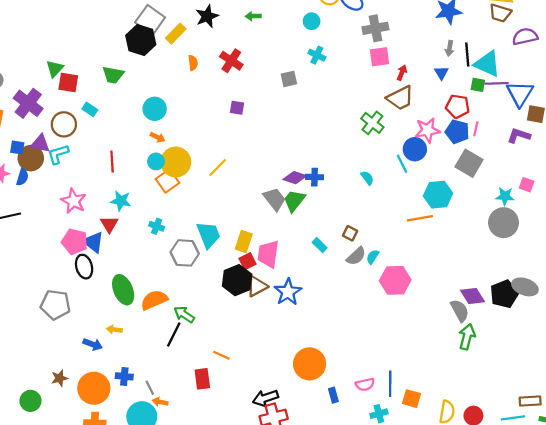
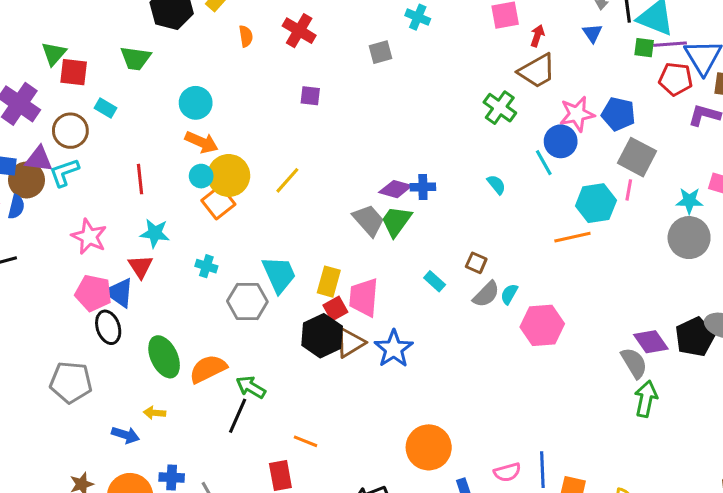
red pentagon: (458, 106) -> (676, 79), moved
pink line: (476, 129) -> (629, 190), moved
orange arrow: (158, 137) -> (202, 142), size x1.5

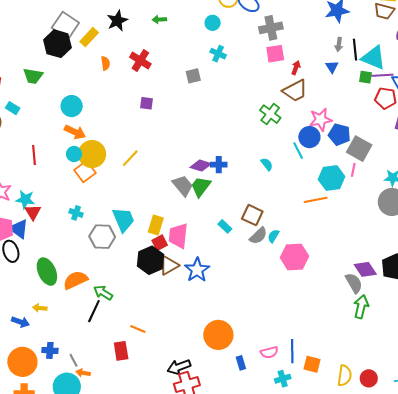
blue pentagon: (618, 114) -> (339, 135), moved
cyan star: (155, 233) -> (25, 200), moved
brown square: (476, 263) -> (252, 215), size x1.5

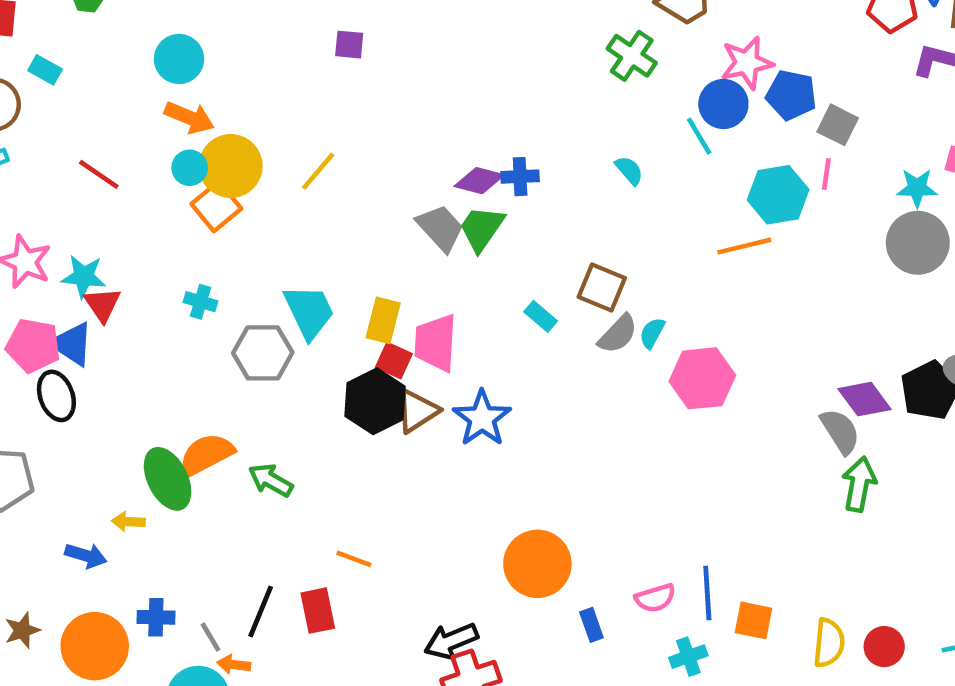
gray square: (359, 149) -> (838, 125), size x0.7
red line: (34, 155) -> (99, 174), turned -48
red square: (160, 243) -> (394, 361), turned -35
green ellipse: (47, 272) -> (168, 479), moved
black line: (94, 311) -> (261, 612), moved

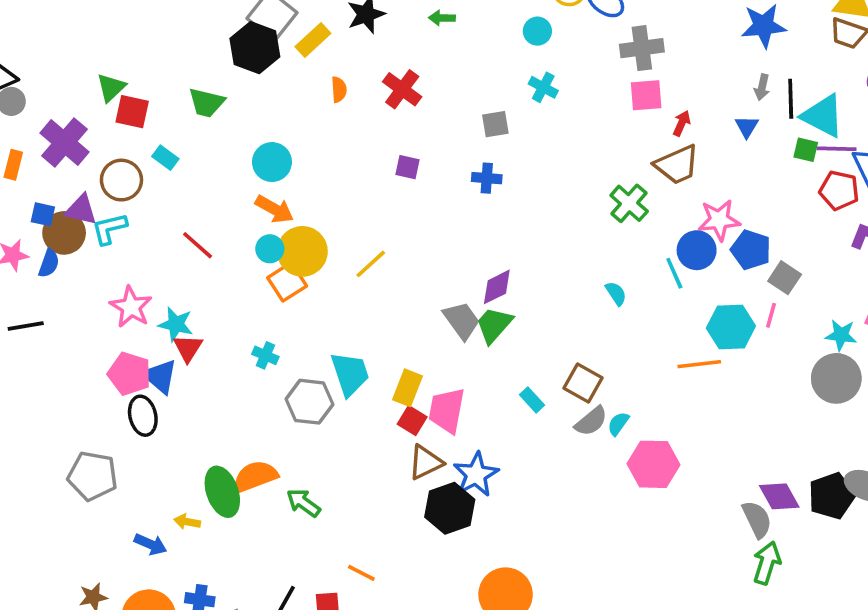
blue cross: (520, 177) -> (487, 178), moved
purple diamond: (479, 181) -> (497, 287), turned -48
black hexagon: (375, 401) -> (450, 508), moved

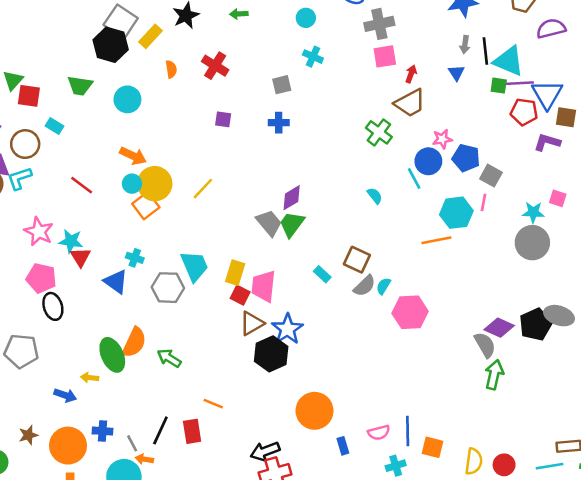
cyan circle: (272, 162) -> (127, 99), moved
pink star: (719, 220) -> (442, 139), size x0.7
blue triangle: (160, 376) -> (116, 282), moved
orange semicircle: (255, 476) -> (134, 342), turned 140
purple diamond: (779, 496) -> (499, 328), turned -32

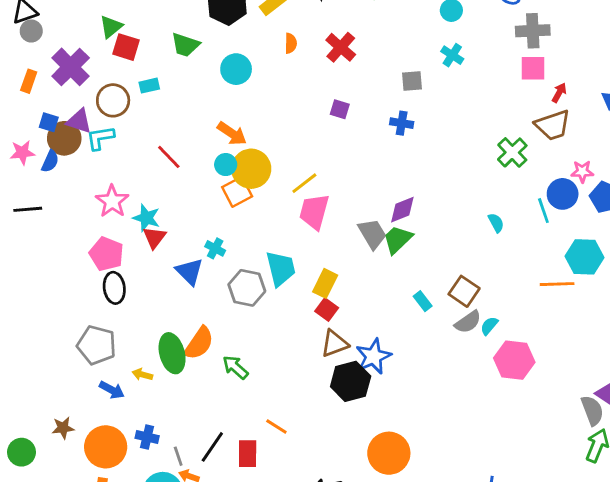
cyan rectangle: (54, 126) -> (149, 86), turned -54
pink trapezoid: (264, 286) -> (314, 212), moved
gray pentagon: (21, 351) -> (97, 345), moved

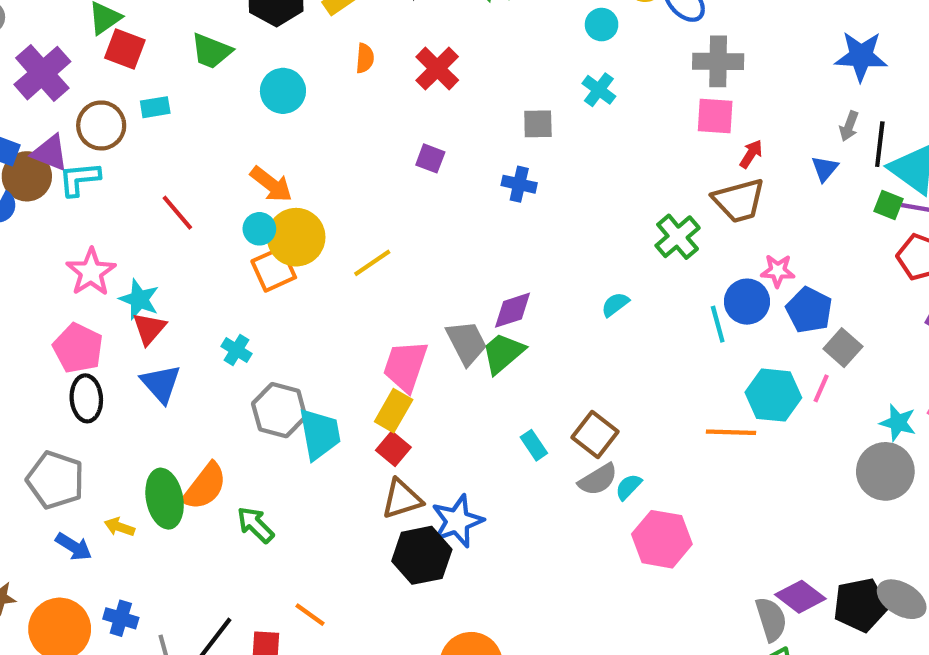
pink trapezoid: (314, 212) -> (405, 366), moved
cyan semicircle: (496, 223) -> (615, 304), moved, turned -102
cyan trapezoid: (281, 268) -> (320, 434), moved
blue triangle: (190, 272) -> (161, 384), moved

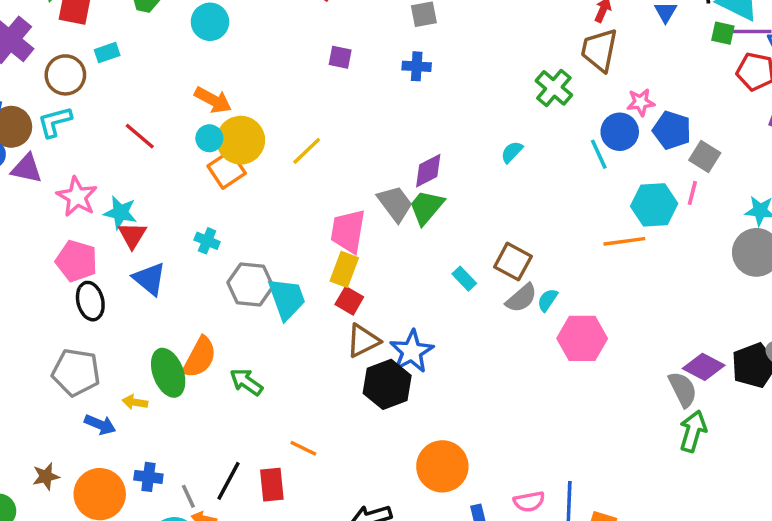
purple triangle: (50, 153) -> (27, 169), moved
brown trapezoid: (739, 201) -> (599, 50), turned 126

